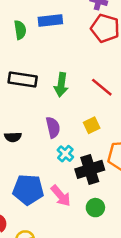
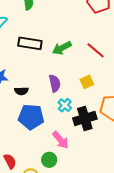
green arrow: (61, 85) -> (62, 48), turned 54
blue pentagon: (28, 190) -> (31, 117), moved
green circle: (95, 208) -> (49, 160), moved

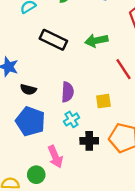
green arrow: (62, 48) -> (96, 40), moved
black cross: (85, 118) -> (89, 141), size x0.7

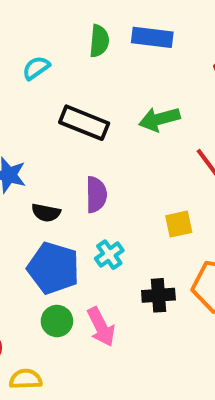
purple semicircle: (68, 92) -> (96, 195), moved
cyan cross: (71, 119) -> (109, 255), moved
green circle: (36, 175) -> (57, 321), moved

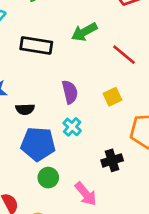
purple semicircle: (96, 195) -> (70, 92), moved
black cross: (158, 295) -> (112, 160), moved
pink arrow: (101, 327) -> (86, 194), moved

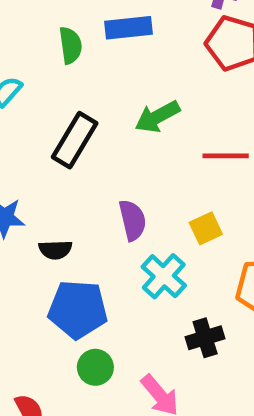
black rectangle: (36, 45) -> (75, 140), turned -68
red line: (124, 55) -> (226, 156), turned -40
cyan cross: (72, 127) -> (164, 276), moved, size x1.4

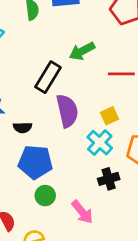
black rectangle: (75, 140) -> (48, 77), moved
purple semicircle: (133, 220) -> (67, 111), size x1.4
cyan cross: (164, 276) -> (100, 143), moved

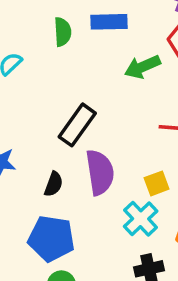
green arrow: (82, 51) -> (142, 67), moved
black semicircle: (23, 128) -> (54, 184), moved, turned -72

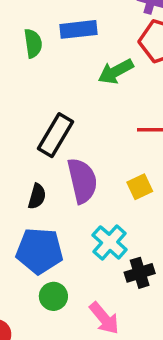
cyan cross: (141, 219) -> (110, 242), moved

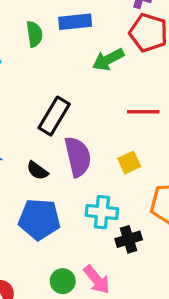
black semicircle: (37, 196) -> (37, 171), turned 110
cyan cross: (110, 242) -> (102, 212), turned -36
green circle: (53, 296) -> (63, 281), moved

